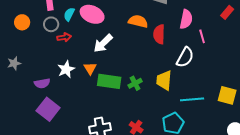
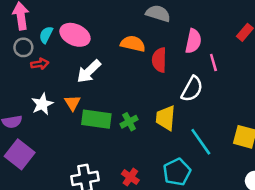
cyan line: (192, 99) -> (201, 142), turned 60

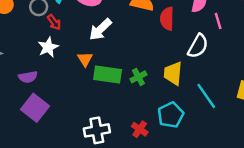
red arrow: (40, 64) -> (54, 22), turned 63
white star: (42, 104) -> (48, 47), moved
cyan pentagon: (177, 172) -> (171, 115), moved

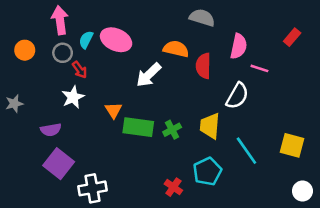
pink line: (218, 21) -> (259, 68), turned -56
white arrow: (100, 29) -> (149, 75), moved
white cross: (97, 130) -> (93, 188), moved

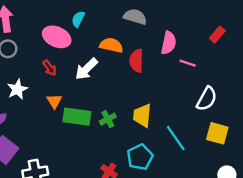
cyan semicircle: (86, 40) -> (78, 19), moved
red arrow: (80, 70) -> (49, 68), moved
white semicircle: (237, 96) -> (207, 99), moved

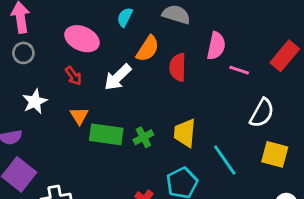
cyan semicircle: (78, 19) -> (125, 17), moved
red rectangle: (217, 35) -> (285, 56), moved, size x1.5
orange semicircle: (111, 45) -> (148, 49), turned 110

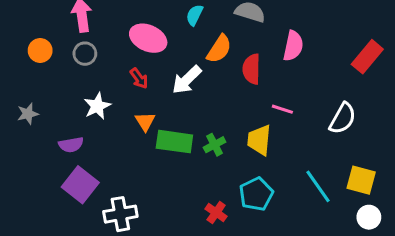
pink line: (239, 70) -> (282, 109), moved
yellow square: (275, 154) -> (361, 180), moved
cyan line: (225, 160) -> (318, 186), moved

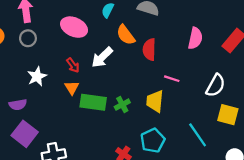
pink semicircle: (293, 46) -> (195, 38), moved
orange semicircle: (219, 49) -> (126, 35), turned 110
red arrow: (139, 78) -> (73, 65), moved
yellow square: (361, 180) -> (228, 115), moved

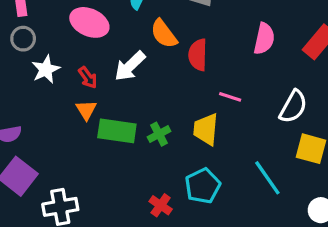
white star: (37, 76) -> (46, 69), moved

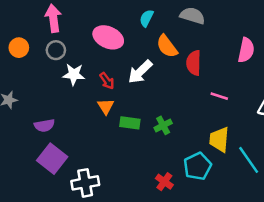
white star: (46, 69) -> (74, 74), turned 30
yellow trapezoid: (206, 129) -> (219, 140), moved
green rectangle: (117, 131) -> (130, 123), size x0.7

